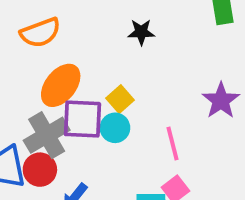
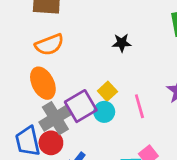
orange ellipse: (61, 85) -> (43, 83), moved, turned -64
purple square: (82, 119) -> (81, 106), turned -32
pink line: (172, 144) -> (139, 106), moved

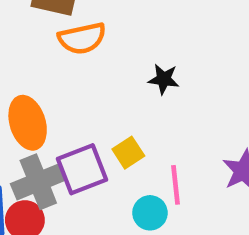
orange semicircle: (49, 45) -> (82, 38), moved
cyan circle: (104, 112) -> (150, 213), moved

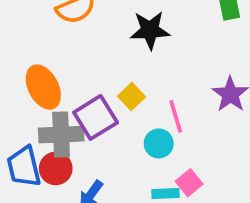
black star: (164, 79) -> (150, 30), size x1.5
gray cross: (38, 182) -> (61, 135), turned 30

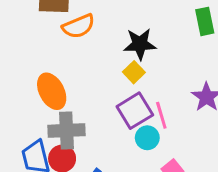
yellow square: (132, 97) -> (134, 72), moved
purple square: (96, 117) -> (135, 111), moved

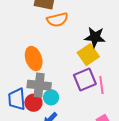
yellow square: (134, 72) -> (88, 55), size x1.5
cyan circle: (147, 138) -> (51, 97), moved

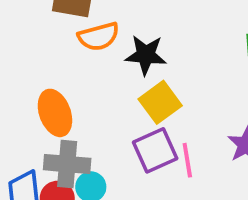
black star: (95, 37) -> (146, 55), moved

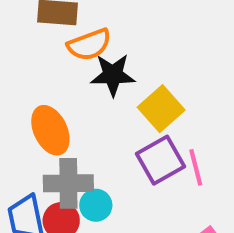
black star: (146, 55) -> (113, 75), moved

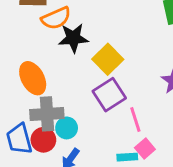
pink line: (196, 167) -> (135, 119), moved

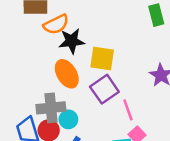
yellow square: (108, 59) -> (102, 59), turned -35
orange ellipse: (33, 78) -> (67, 74), moved

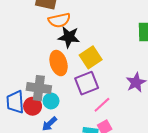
yellow square: (102, 59) -> (91, 57), turned 35
pink line: (128, 110) -> (102, 105), turned 54

